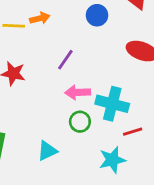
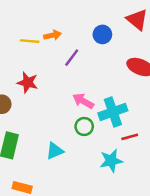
purple line: (65, 60) -> (72, 58), moved
pink arrow: (78, 92) -> (83, 101), turned 30
cyan cross: (112, 104) -> (113, 112), turned -36

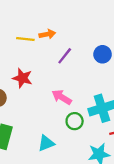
blue circle: (102, 34) -> (103, 54), moved
pink arrow: (83, 101) -> (62, 97), moved

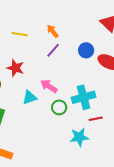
orange arrow: (47, 34) -> (53, 31), moved, turned -120
cyan triangle: (46, 143) -> (29, 97), moved

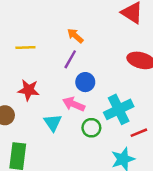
orange arrow: (53, 31) -> (75, 36), moved
blue circle: (86, 50) -> (85, 82), moved
cyan triangle: (29, 97) -> (53, 123), turned -35

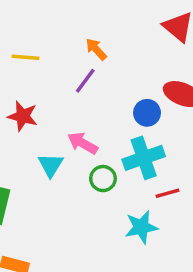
blue circle: (85, 82) -> (147, 113), moved

